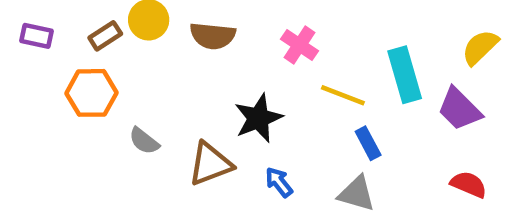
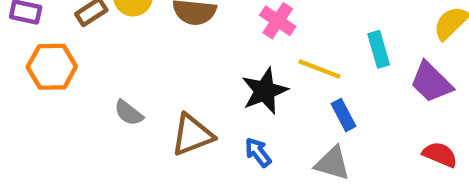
cyan rectangle: (405, 75) -> (379, 49), size x0.7
orange hexagon: (91, 93) -> (52, 67), moved
black star: (258, 118) -> (265, 91), moved

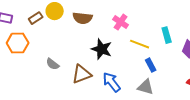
black star: (265, 91) -> (102, 49), moved, turned -30
blue arrow: (258, 152) -> (112, 82), size x1.5

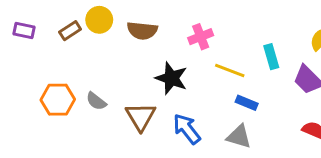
pink cross: (121, 22) -> (201, 37), turned 35
orange hexagon: (18, 43) -> (58, 100), moved
blue rectangle: (151, 65) -> (247, 103), turned -40
brown triangle: (82, 74) -> (141, 117), turned -40

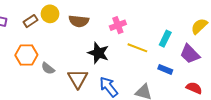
cyan rectangle: (271, 57) -> (165, 39), turned 42
orange hexagon: (58, 100) -> (26, 55), moved
blue rectangle: (247, 103) -> (165, 69), moved

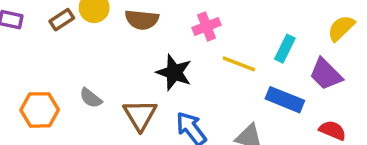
orange hexagon: (26, 55) -> (40, 110), moved
blue rectangle: (165, 69) -> (285, 100), size x1.5

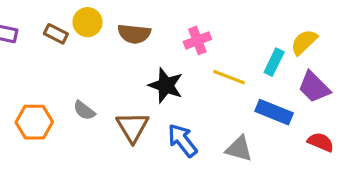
brown rectangle: (62, 20) -> (56, 34), turned 60
yellow semicircle: (341, 28) -> (304, 42), moved

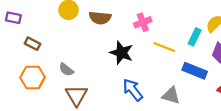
brown rectangle: (56, 34) -> (33, 44), moved
brown triangle: (132, 127) -> (76, 95), moved

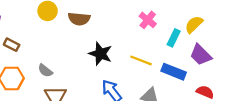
pink cross: (143, 22) -> (148, 20), moved, turned -30
yellow line: (164, 47) -> (141, 60), moved

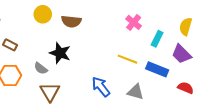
yellow semicircle: (194, 24) -> (186, 27), moved, turned -30
black star: (100, 54) -> (60, 53), moved

